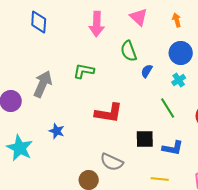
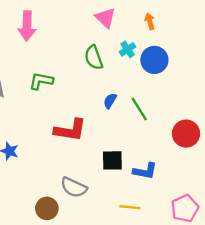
pink arrow: (97, 24) -> (27, 26), moved
blue semicircle: (147, 71) -> (110, 101), moved
cyan cross: (179, 80) -> (128, 49), moved
green line: (168, 108) -> (139, 109), moved

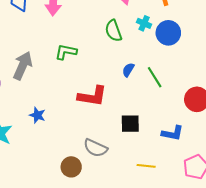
cyan cross: (128, 49) -> (144, 23), turned -32
blue L-shape: (145, 171) -> (173, 133), moved

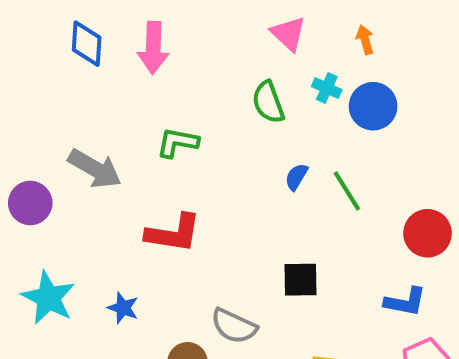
gray arrow: (23, 66) -> (95, 169), turned 96
red L-shape: (92, 96) -> (173, 233), moved
blue star: (37, 115) -> (123, 308), moved
blue L-shape: (173, 133) -> (405, 302), moved

